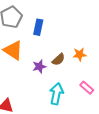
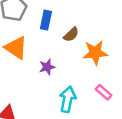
orange star: (80, 54) -> (95, 53), size x1.5
brown semicircle: (58, 59) -> (71, 35), moved

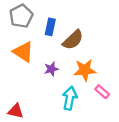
brown semicircle: (71, 35) -> (73, 40), size x1.5
orange star: (95, 53) -> (85, 70), moved

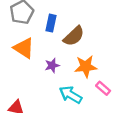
cyan arrow: (70, 98) -> (71, 95), turned -70

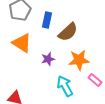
cyan arrow: (71, 95) -> (65, 86), turned 30

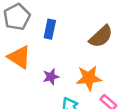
brown semicircle: (68, 32) -> (101, 36), moved

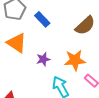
blue rectangle: (50, 29) -> (42, 19), turned -56

